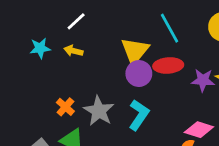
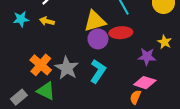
yellow triangle: (135, 51) -> (95, 21), turned 35
purple star: (203, 80) -> (147, 57), moved
orange cross: (65, 107) -> (41, 65), size x1.5

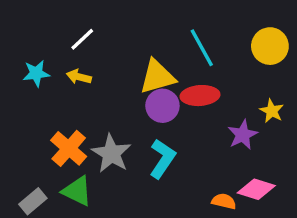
purple star: (147, 57) -> (243, 135), turned -30
pink diamond: (145, 83) -> (256, 189), moved
orange semicircle: (135, 97) -> (224, 201), turned 80

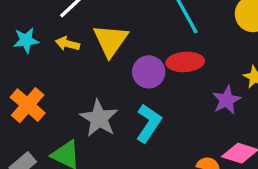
yellow triangle: (157, 77) -> (111, 40), moved, turned -39
orange cross: (69, 148) -> (28, 105), moved

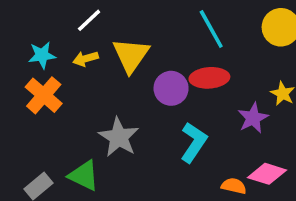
yellow arrow: (67, 44) -> (86, 59), turned -30
orange cross: (28, 105) -> (44, 95), moved
cyan L-shape: (149, 123) -> (194, 142), moved

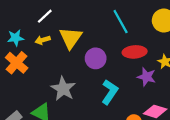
red ellipse: (209, 78) -> (135, 52), moved
purple star: (253, 118) -> (146, 77), turned -30

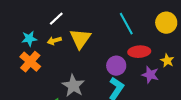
purple circle: (96, 58) -> (116, 66), moved

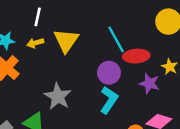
white line: (56, 19) -> (38, 17), turned -35
cyan line: (126, 24) -> (116, 39), moved

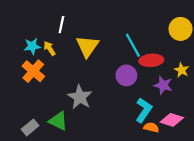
yellow arrow: (35, 43) -> (50, 48), moved, turned 72
cyan L-shape: (109, 100) -> (144, 110), moved

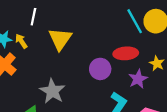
cyan line: (133, 45) -> (135, 21), moved
purple star: (163, 85) -> (138, 79), turned 30

